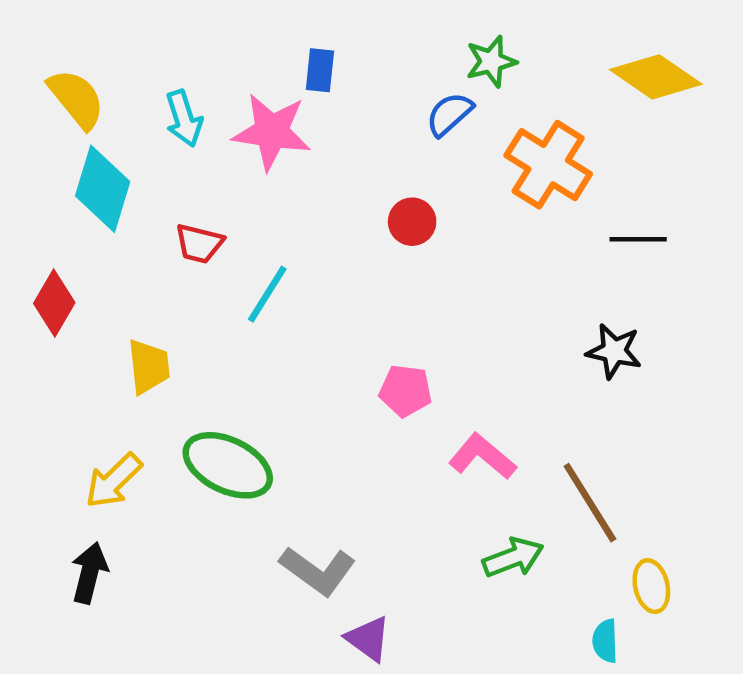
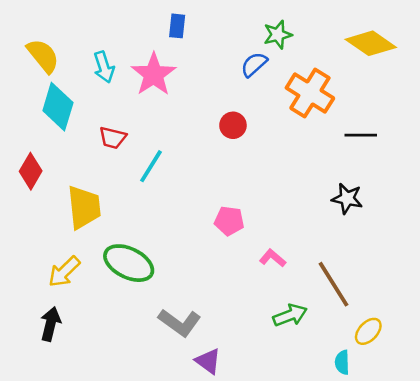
blue rectangle: (320, 70) -> (177, 26), moved
pink star: (272, 132) -> (154, 74), turned 30
yellow trapezoid: (149, 367) -> (84, 207), size x1.4
pink L-shape: (482, 457) -> (273, 258), size x0.7
yellow ellipse: (651, 586) -> (368, 331), turned 56

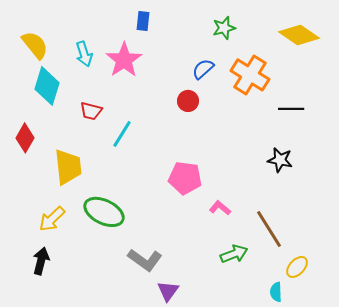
blue semicircle: (254, 64) -> (203, 69), moved
pink pentagon: (229, 221) -> (185, 178), size x1.4
purple triangle: (208, 361) -> (168, 291), turned 30

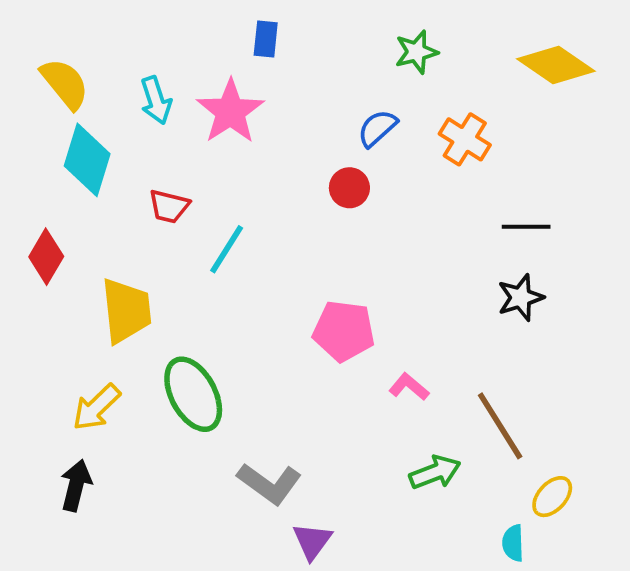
orange cross: (250, 75) -> (465, 139), size x0.7
black line: (291, 109) -> (526, 227), moved
black star: (280, 160) -> (521, 298), turned -30
green ellipse: (104, 212) -> (193, 394), turned 36

